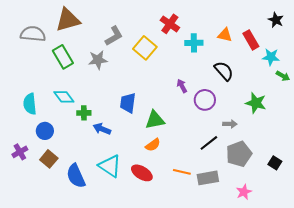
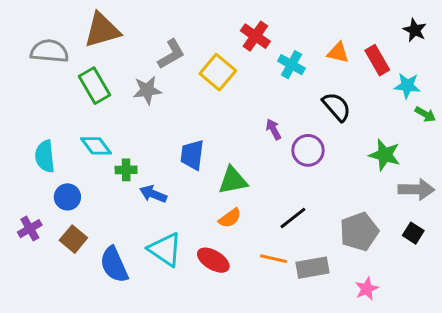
cyan cross: (194, 43) -> (291, 65), turned 30
gray arrow: (230, 124) -> (416, 189), moved, size x1.6
black line: (209, 143) -> (293, 218), moved
black square: (275, 163) -> (413, 233), moved

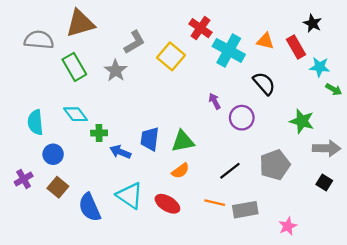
black star: (415, 30) -> (312, 23), moved
cyan cross: (291, 65) -> (229, 50), size x1.5
gray star: (147, 90) -> (116, 71), turned -30
blue trapezoid: (192, 155) -> (150, 139), moved
gray pentagon: (359, 232) -> (275, 165), moved

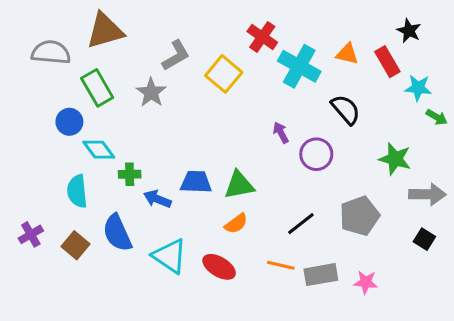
cyan semicircle: (35, 122) -> (77, 191), moved
blue trapezoid: (150, 139) -> (196, 182), turned 85
blue circle: (53, 154) -> (69, 122), moved
blue semicircle: (90, 207) -> (117, 233), moved
pink star: (288, 226) -> (366, 282), moved, turned 30

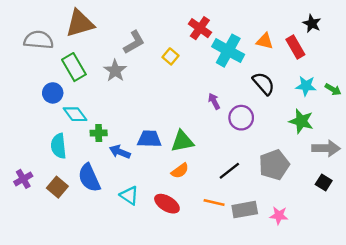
yellow square: (224, 74) -> (170, 56), size x0.6
cyan star: (418, 88) -> (306, 86), moved
cyan triangle: (170, 256) -> (129, 195), size x0.7

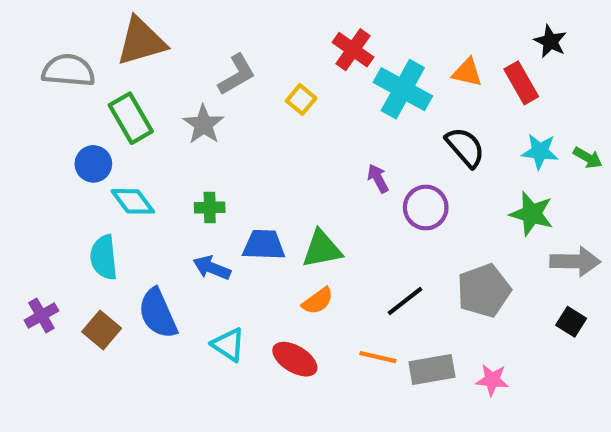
green cross: (99, 133) -> (210, 208), moved

